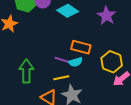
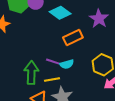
orange rectangle: (81, 47) -> (73, 37), moved, turned -42
green arrow: (26, 71) -> (31, 73), moved

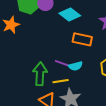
orange rectangle: (73, 37) -> (82, 39), turned 36

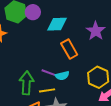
cyan diamond: (70, 15) -> (57, 24), turned -40
orange rectangle: (82, 39) -> (69, 49), turned 48

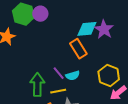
cyan diamond: (57, 24) -> (87, 29), moved
purple line: (48, 73) -> (59, 73), turned 32

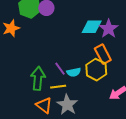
orange rectangle: (78, 49) -> (103, 54), moved
yellow hexagon: (109, 76) -> (96, 70), moved

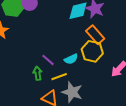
purple line: (60, 69) -> (48, 60), moved
green arrow: (38, 78) -> (38, 73), size x0.6

